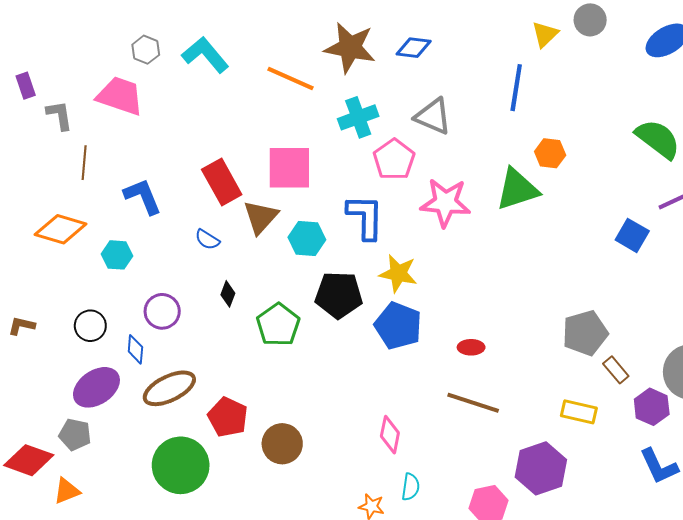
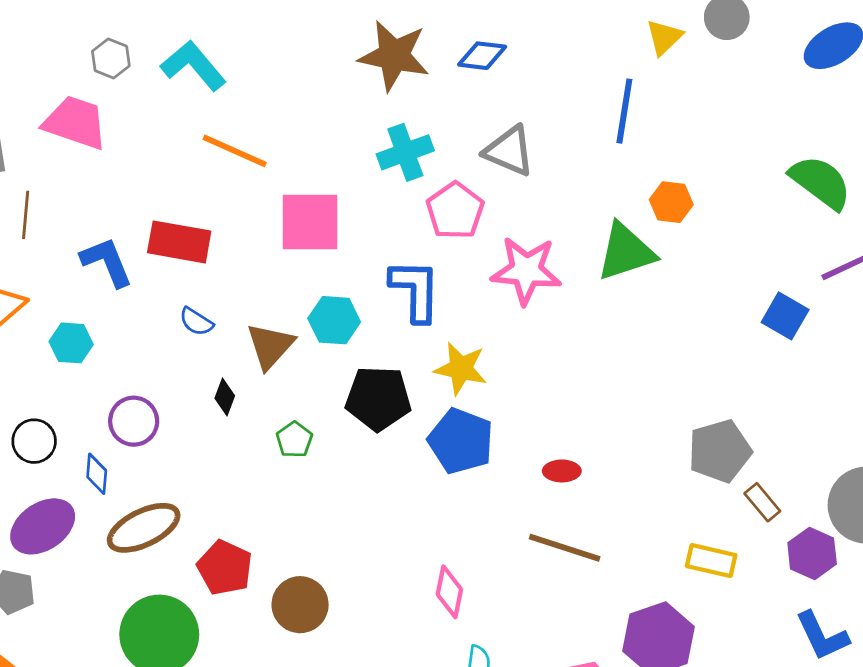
orange line: (290, 78) -> (235, 151), moved
red rectangle: (222, 182) -> (179, 242), moved, turned -51
brown triangle: (261, 217) -> (270, 346), moved
green pentagon: (278, 325) -> (294, 440), size x0.6

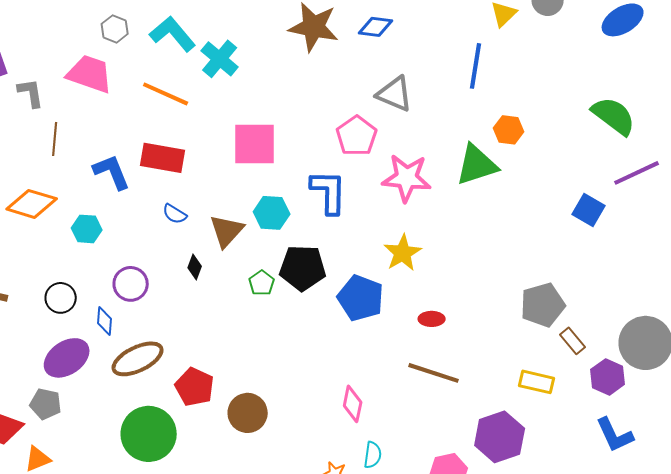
orange line: (235, 151) -> (166, 94), moved
cyan cross: (405, 152) -> (220, 59), moved, turned -30
yellow star: (461, 369) -> (403, 253), moved, turned 30
green pentagon: (294, 440) -> (262, 283), moved

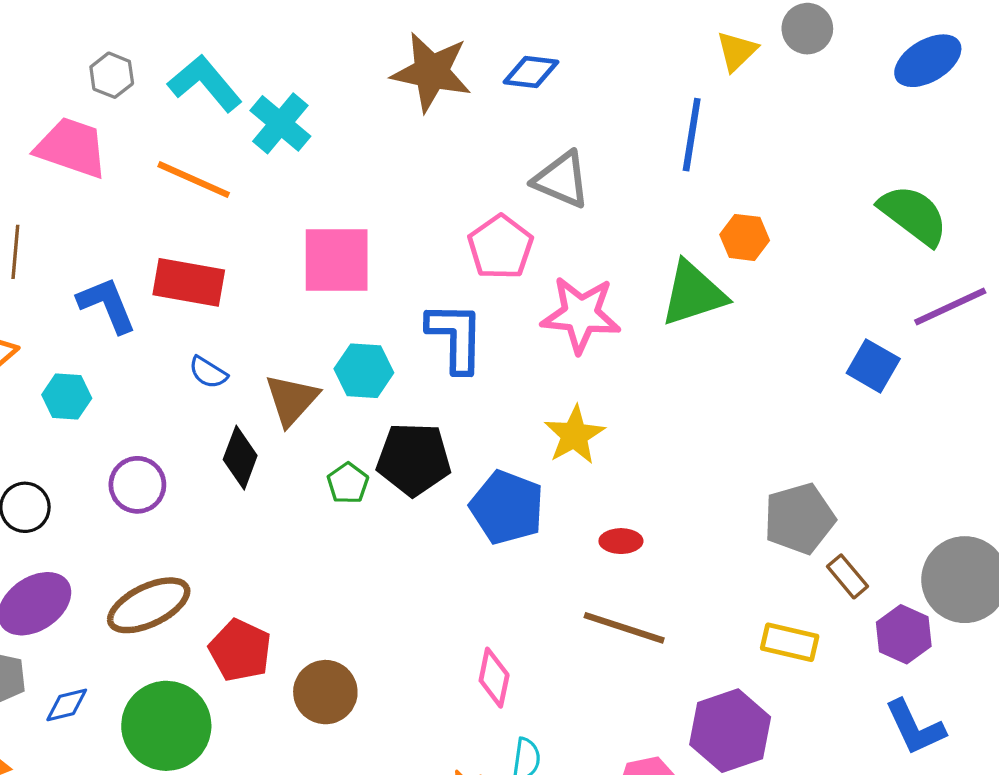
black diamond: (195, 267) -> (240, 458), size x1.5
blue diamond: (105, 321) -> (67, 705), moved, turned 72

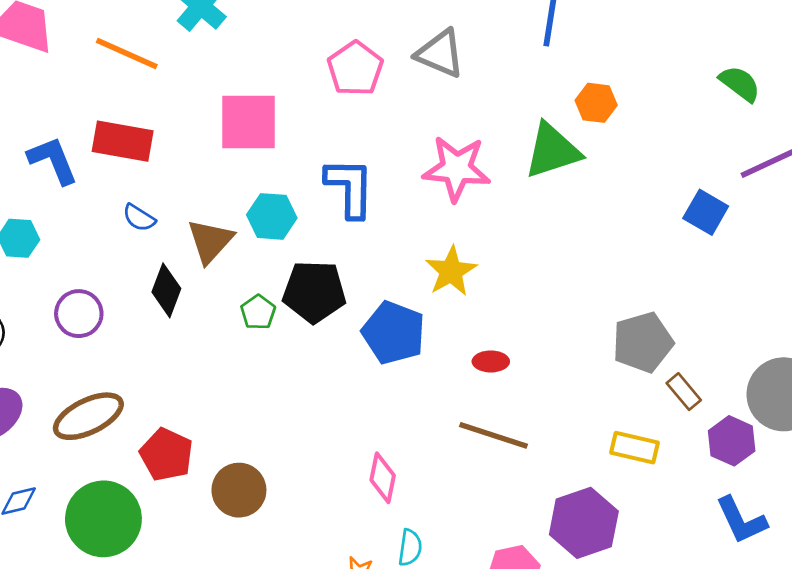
green semicircle: (913, 215) -> (740, 84), size x0.7
pink pentagon: (500, 247) -> (355, 69), moved

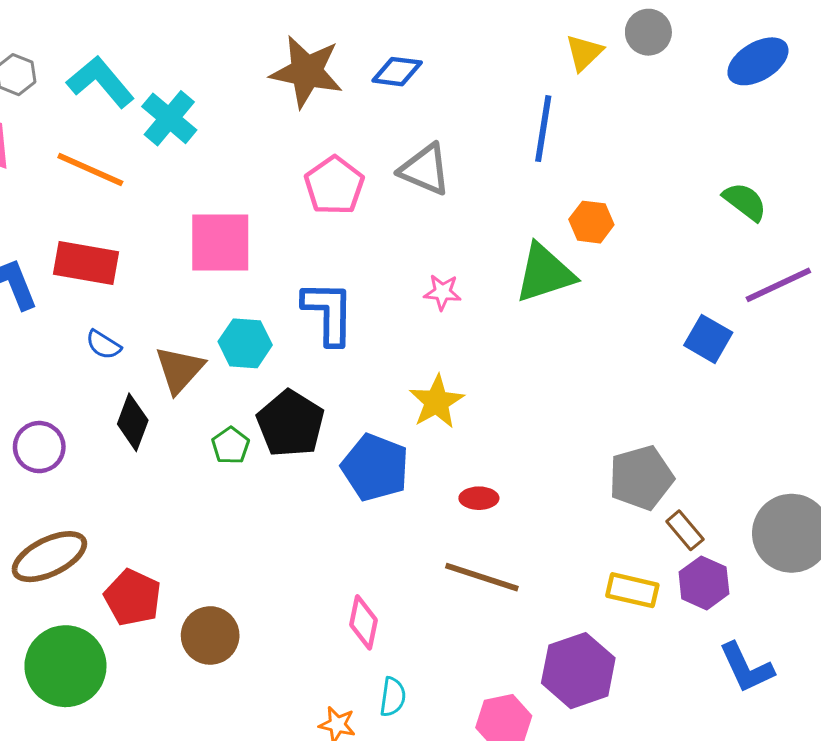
pink star: (457, 168) -> (442, 292), size x0.5
black pentagon: (314, 292) -> (290, 424), turned 30
purple hexagon: (732, 441) -> (704, 583), moved

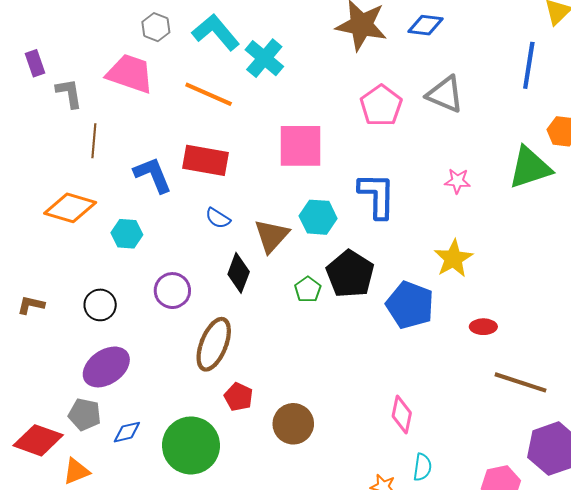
brown ellipse: (49, 557) -> (214, 344), moved, turned -42
brown line: (482, 577) -> (521, 382), moved
red pentagon: (133, 598) -> (239, 397), size x0.7

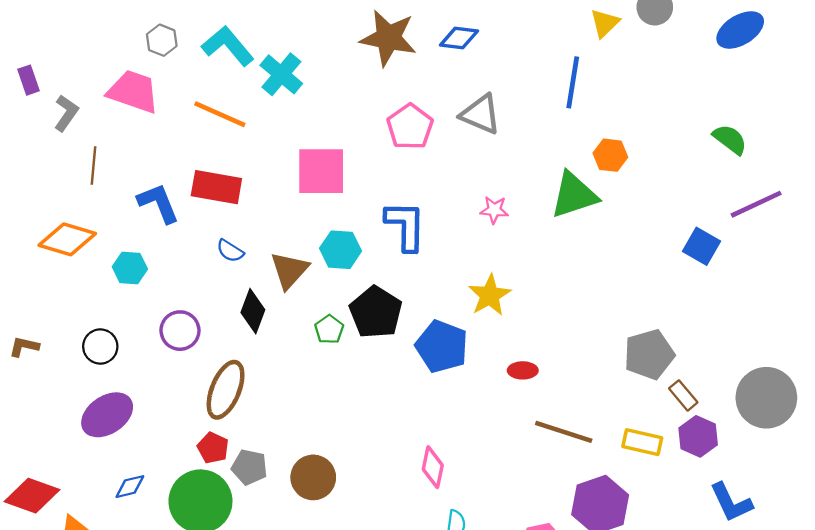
gray L-shape: (69, 93) -> (66, 113), turned 44
red pentagon: (239, 397) -> (213, 448), moved
gray pentagon: (85, 414) -> (249, 467), moved

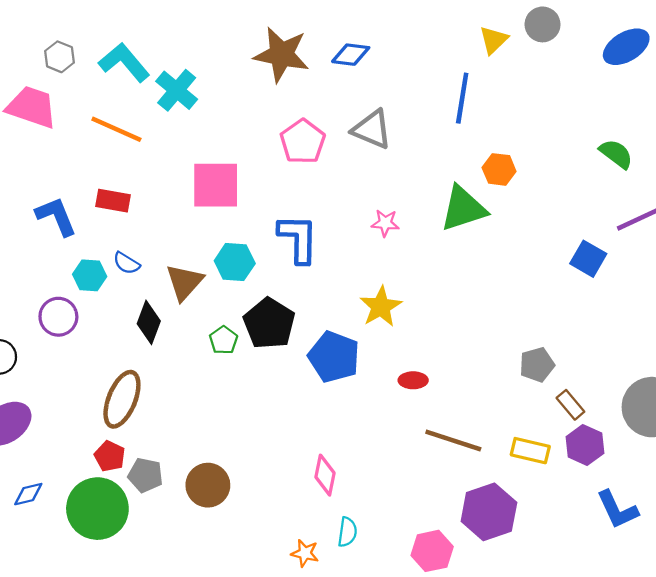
red rectangle: (216, 187) -> (113, 201), size x0.7
cyan hexagon: (130, 268) -> (90, 275), moved
purple circle: (180, 331) -> (58, 317), moved
gray pentagon: (649, 354) -> (537, 365), size x0.7

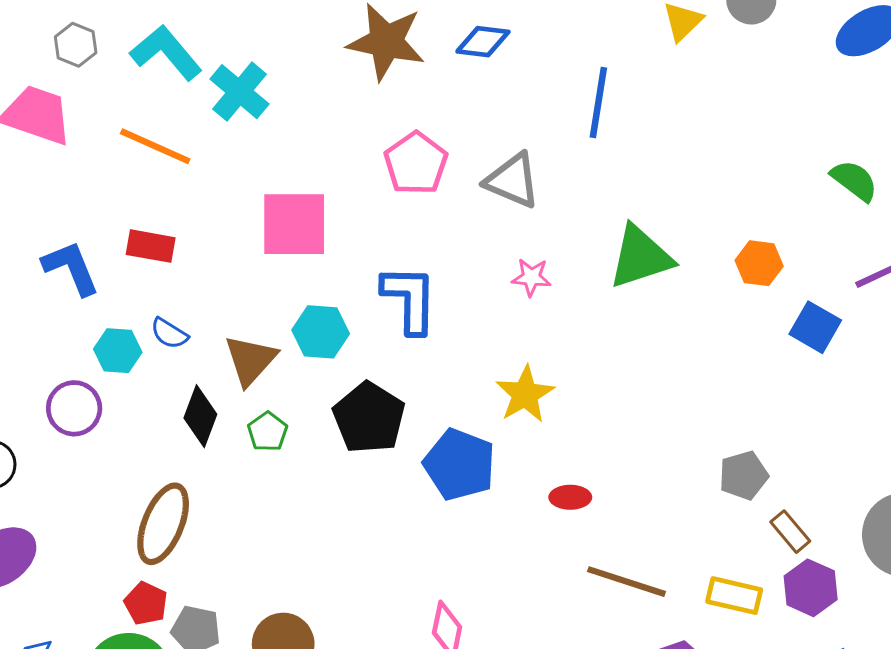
blue line: (462, 98) -> (598, 102), moved
gray triangle: (372, 129) -> (513, 181), moved
orange hexagon: (499, 169) -> (759, 263), moved
green pentagon: (223, 340) -> (268, 432), moved

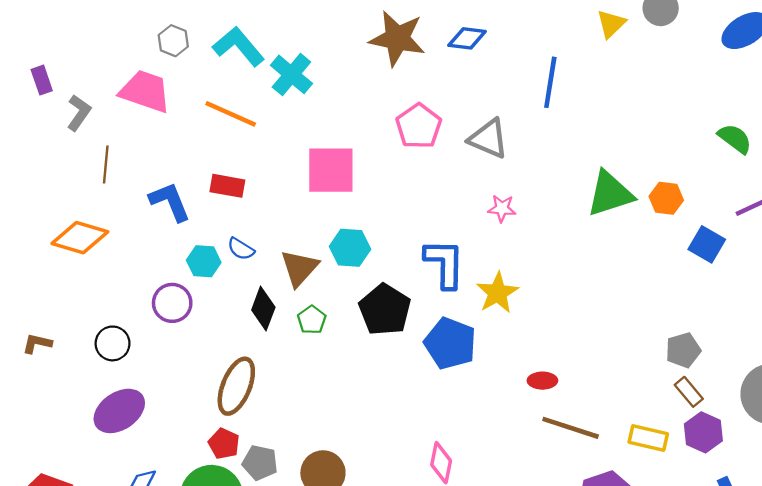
green triangle: (641, 257) -> (610, 194), moved
blue L-shape: (410, 299) -> (445, 264), moved
gray pentagon: (743, 475) -> (683, 350), moved
red ellipse: (570, 497) -> (542, 381), moved

